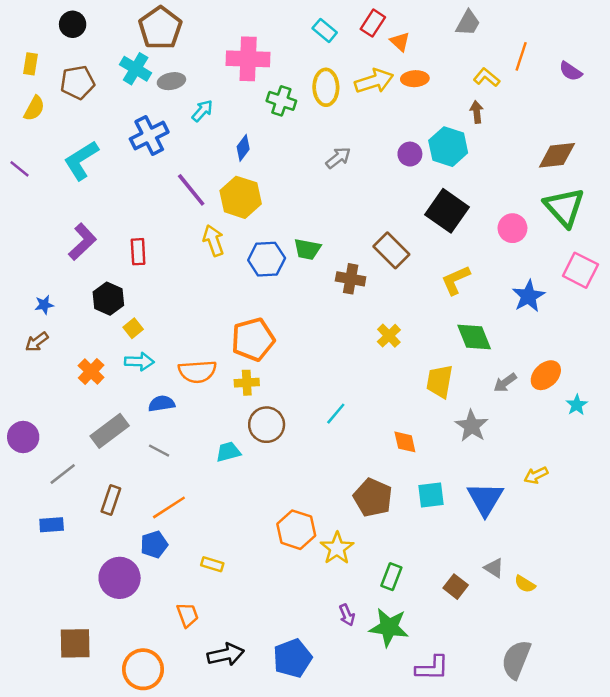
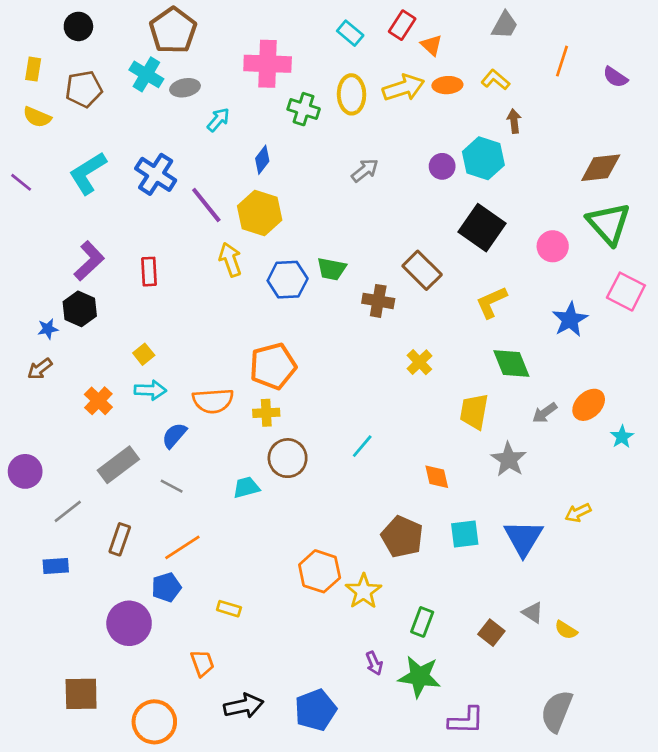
yellow L-shape: (487, 77) -> (495, 80), moved
yellow semicircle: (34, 108) -> (37, 117), turned 85
blue cross: (149, 135) -> (156, 174), moved, turned -30
black hexagon: (108, 299) -> (80, 309), moved
blue semicircle: (162, 404) -> (174, 435), turned -40

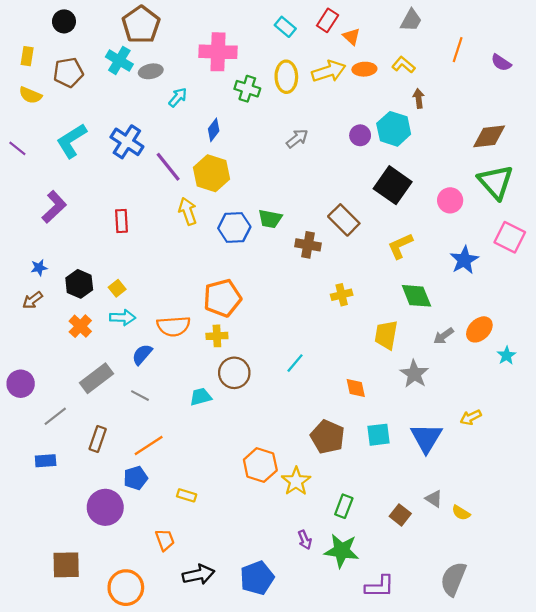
purple L-shape: (89, 261) -> (54, 207), moved
black hexagon: (80, 309) -> (79, 284), moved
yellow cross: (419, 362) -> (342, 295), turned 30

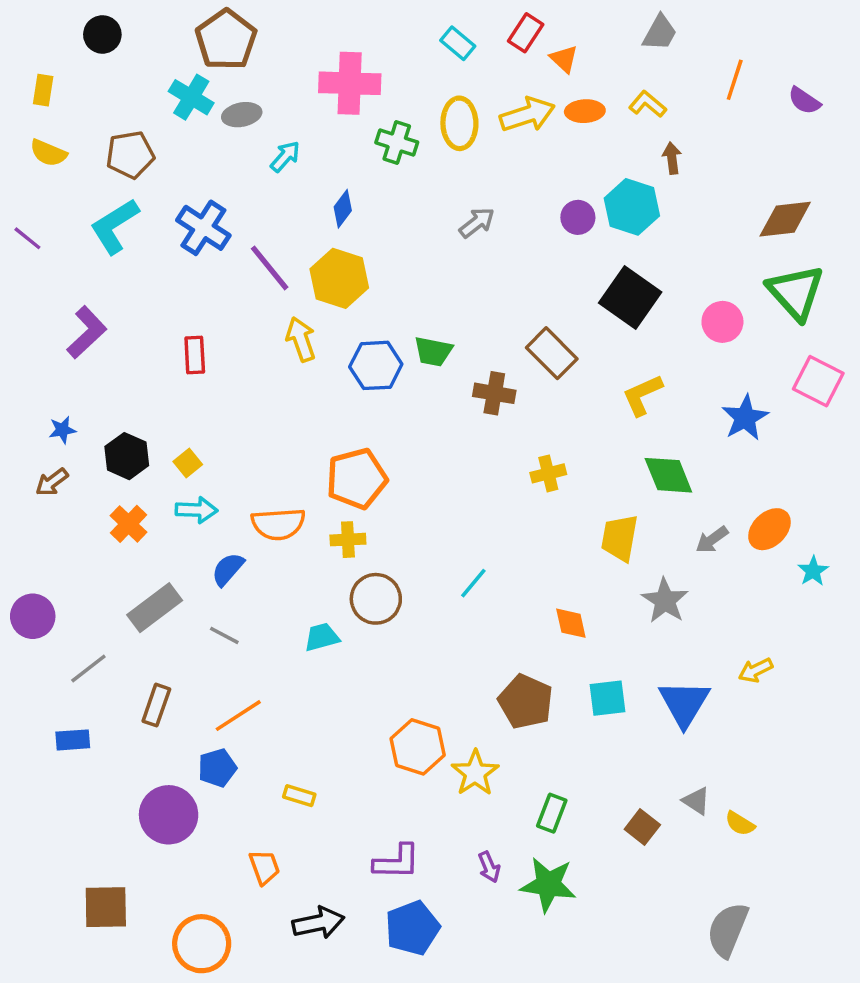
brown pentagon: (68, 72) -> (130, 155), moved
purple L-shape: (380, 586) -> (397, 862), moved

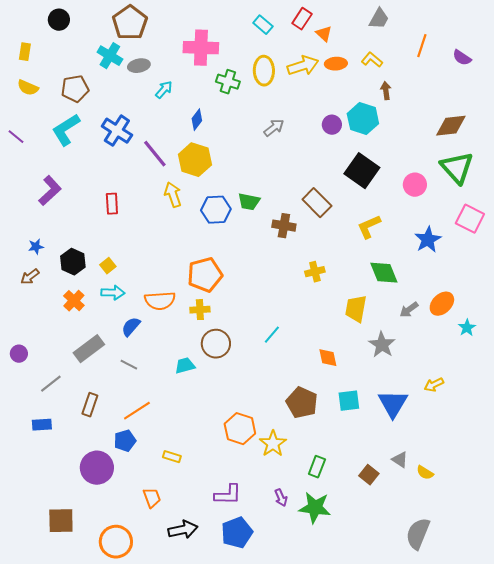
purple circle: (33, 616) -> (19, 354), size x0.7

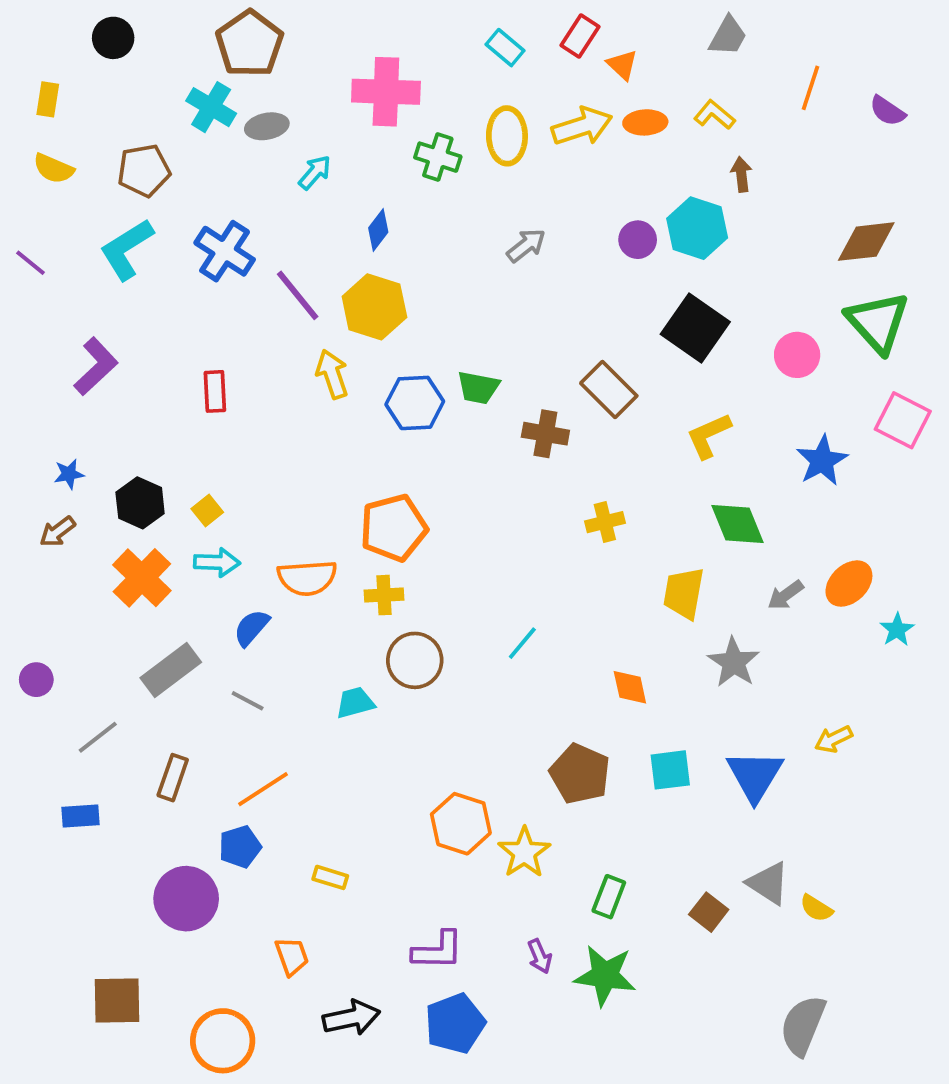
orange cross: (74, 301) -> (142, 578), size x1.4
gray triangle: (400, 460) -> (768, 883), size x1.4

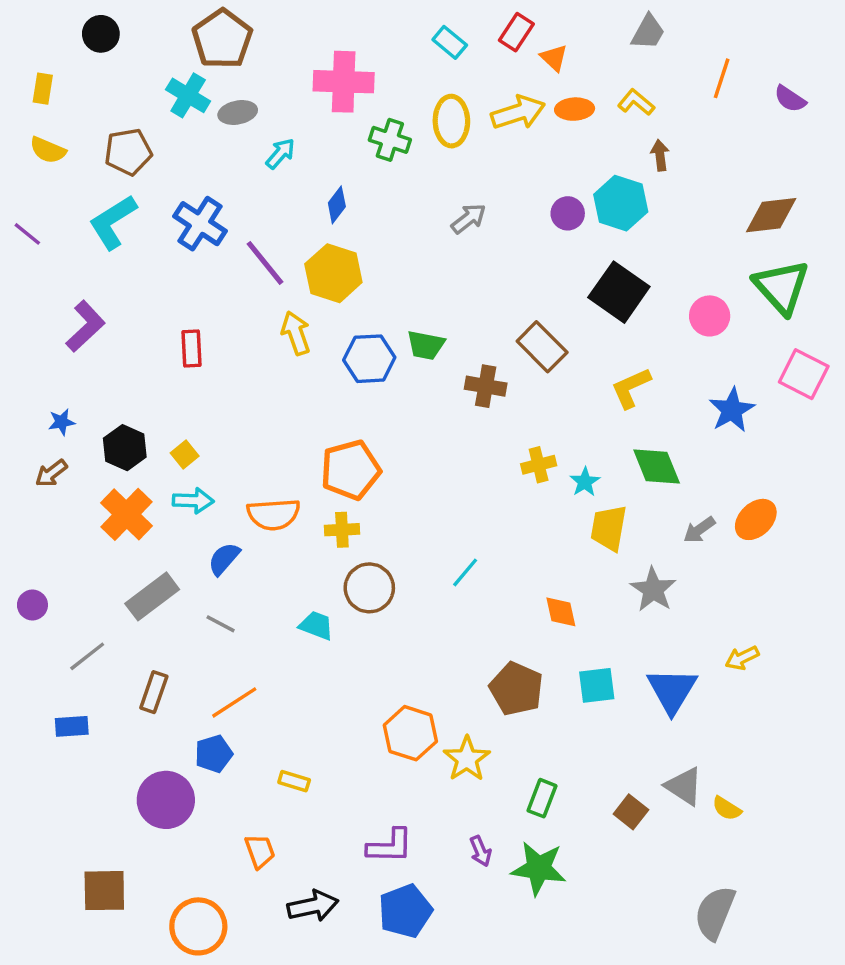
cyan star: (897, 630) -> (585, 482), moved
cyan trapezoid: (355, 703) -> (316, 625), turned 36

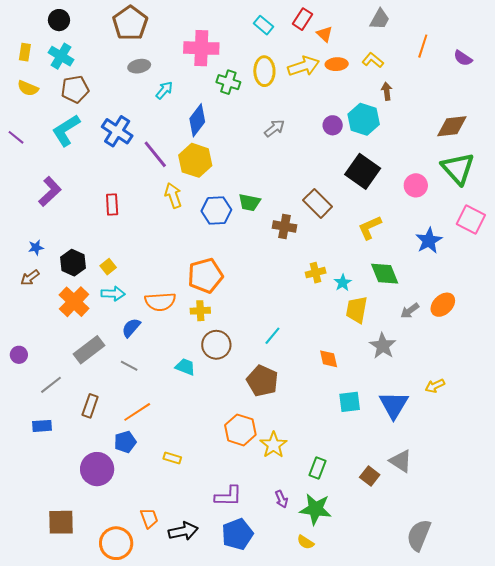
cyan cross: (188, 95) -> (61, 56), moved
blue diamond: (337, 205) -> (197, 120), size x1.5
brown pentagon: (516, 689) -> (262, 381), moved
yellow semicircle: (727, 808) -> (306, 542), moved
orange trapezoid: (260, 851) -> (149, 518), moved

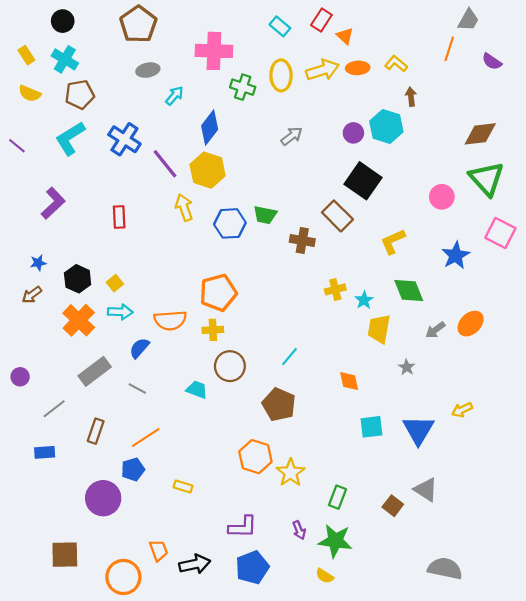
gray trapezoid: (380, 19) -> (468, 20), moved
yellow rectangle: (25, 52) -> (26, 55), turned -42
black square: (363, 171) -> (363, 181), moved
gray star: (383, 346) -> (407, 367), size x0.6
gray semicircle: (419, 535) -> (445, 568), turned 80

